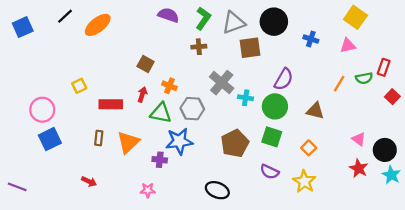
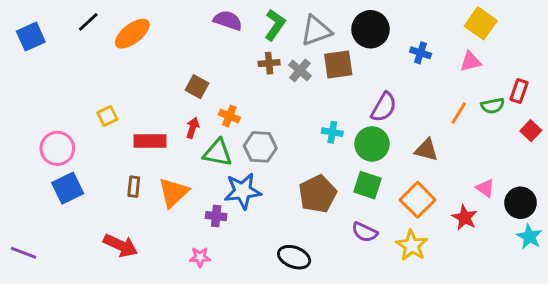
gray cross: (222, 83) -> (300, 70), moved, size x0.7
orange square: (309, 148) -> (418, 200), size x1.6
red star: (359, 168) -> (465, 217), moved
red arrow: (89, 181) -> (121, 245), size x1.6

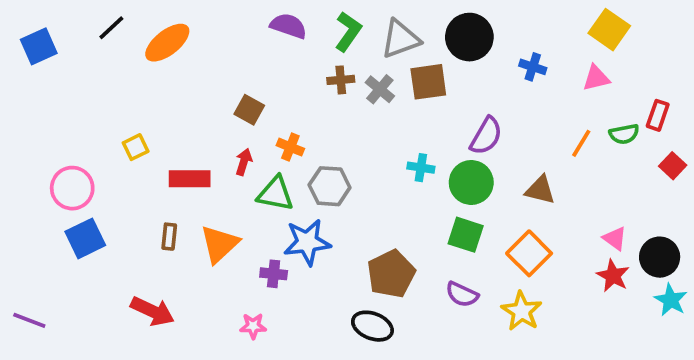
brown pentagon: (318, 194) -> (391, 274), moved
red star: (465, 217) -> (613, 276), moved

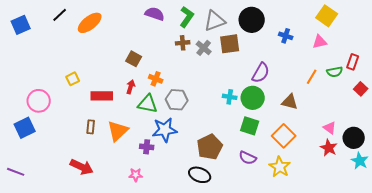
cyan cross: (421, 168) -> (230, 97), moved
blue square: (85, 238) -> (25, 128), moved

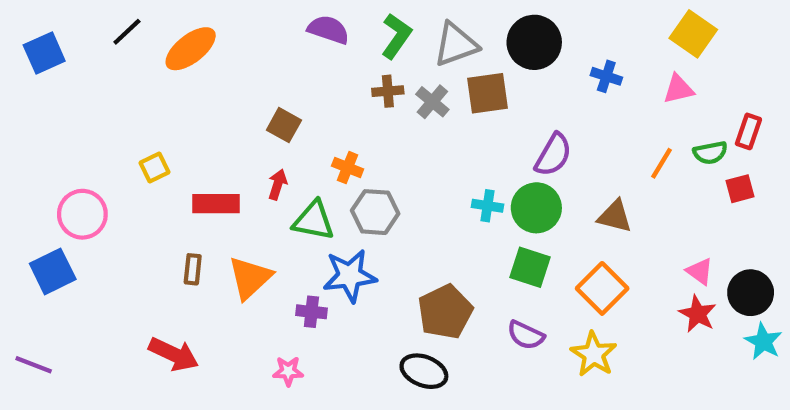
orange cross: (156, 79) -> (348, 168), moved
red square: (361, 89) -> (740, 189), moved, turned 32

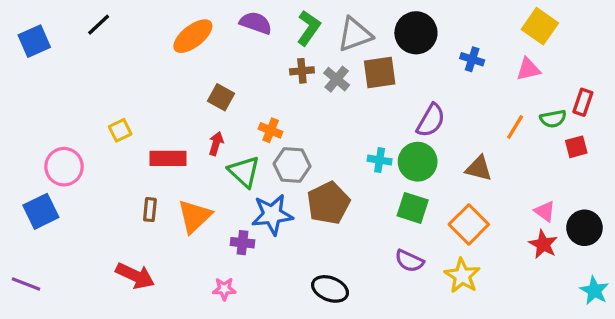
orange ellipse: (191, 49) -> (193, 36), moved
green triangle: (314, 221) -> (244, 172), turned 32
brown pentagon: (445, 312) -> (328, 203), moved
cyan star: (763, 341) -> (594, 291), moved

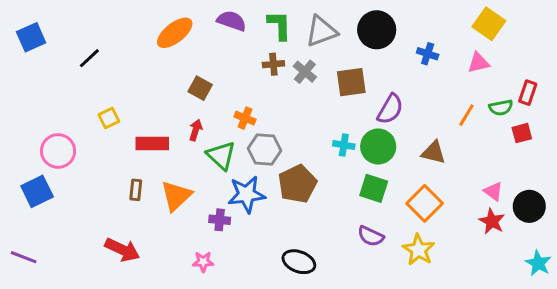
black line: (99, 25) -> (89, 58), moved
green L-shape: (309, 28) -> (279, 25), turned -36
brown square: (380, 72) -> (351, 82), moved

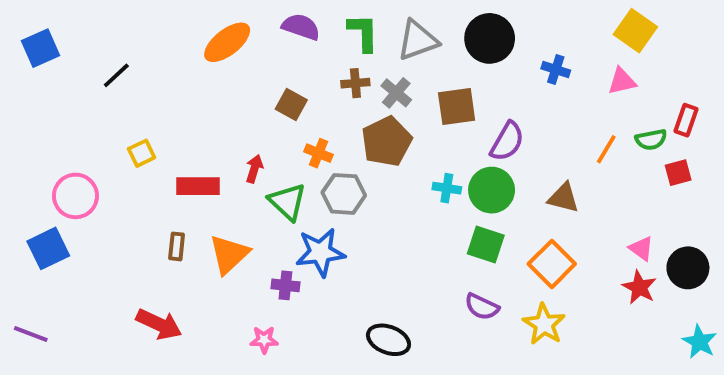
brown square: (200, 88) -> (291, 105), moved
brown pentagon: (297, 184) -> (387, 141), moved

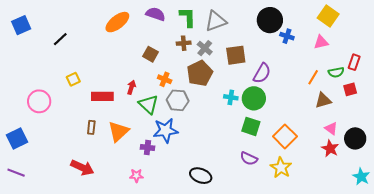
black circle: (490, 38) -> (270, 20), moved
brown triangle: (563, 198) -> (323, 100), moved, turned -30
blue square: (48, 248) -> (17, 138), moved

